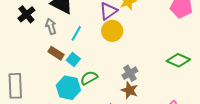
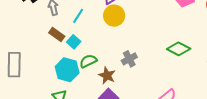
brown star: (130, 90) -> (107, 75), moved

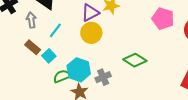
green diamond: (179, 49) -> (135, 60), moved
cyan hexagon: (67, 70) -> (79, 70), moved

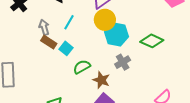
gray arrow: (31, 20) -> (44, 27), moved
cyan hexagon: (79, 70) -> (116, 34), moved

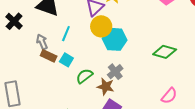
green diamond: (152, 41) -> (165, 52), moved
gray cross: (123, 62) -> (115, 72), moved

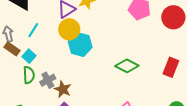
gray cross: (115, 72) -> (48, 80), moved
green semicircle: (84, 76) -> (29, 75), moved, turned 114

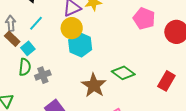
brown star: (63, 89) -> (94, 85), moved, size x1.4

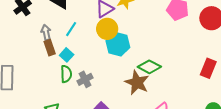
brown rectangle: (12, 39) -> (50, 48), turned 35
green diamond: (123, 73) -> (149, 67), moved

